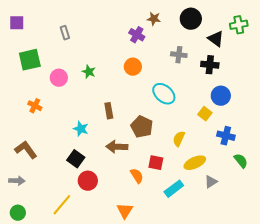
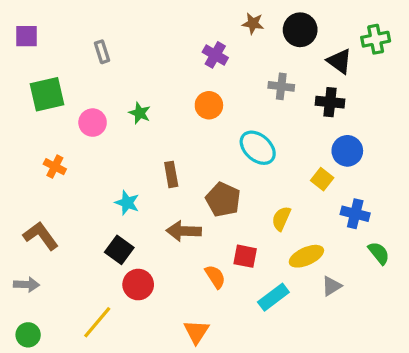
brown star: (154, 19) -> (253, 23), moved

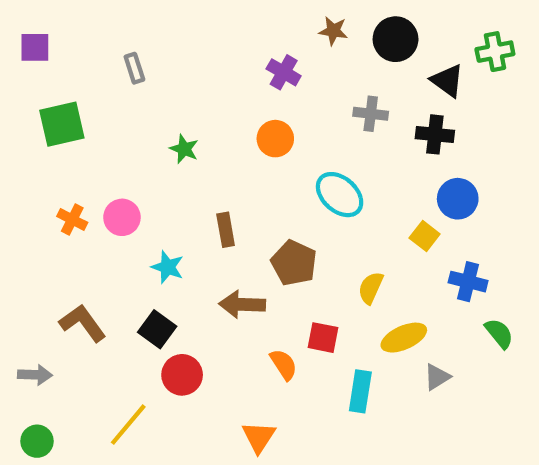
pink circle: (93, 123) -> (122, 217), moved
brown L-shape: (41, 236) -> (83, 323), moved
cyan rectangle: (273, 297) -> (360, 391), turned -44

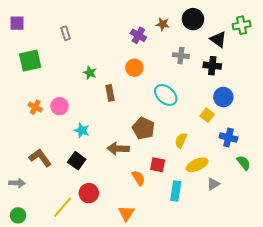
brown star: (333, 31) -> (163, 24), moved
brown rectangle: (226, 230) -> (110, 93), moved
red circle: (182, 375) -> (89, 193), moved

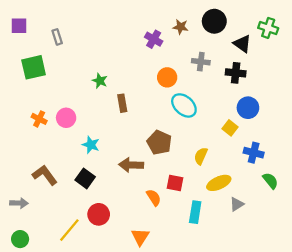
green cross: (242, 25) -> (268, 28), turned 30
gray rectangle: (66, 33) -> (57, 37), moved
orange circle: (134, 68) -> (167, 77), moved

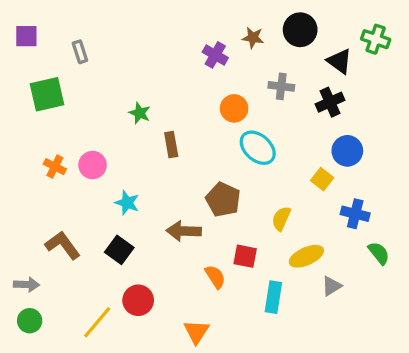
black cross: (236, 73) -> (330, 102), turned -30
green circle: (20, 239) -> (30, 321), moved

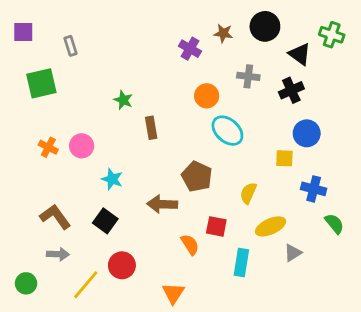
yellow square: (322, 179) -> (284, 158), turned -36
gray arrow: (26, 285) -> (58, 254), moved

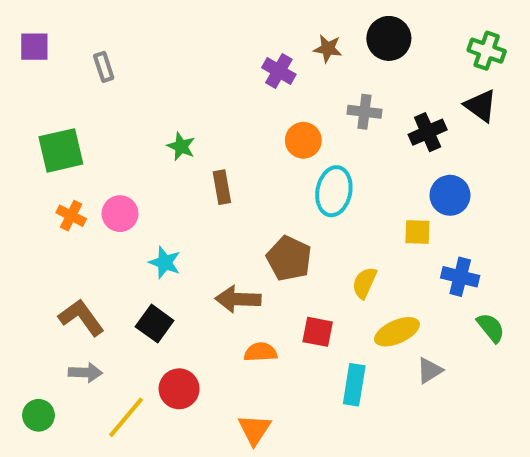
black triangle: (300, 54) -> (481, 106), moved
green square: (41, 83) -> (61, 150), moved
cyan ellipse: (227, 131) -> (334, 191), turned 60
orange semicircle: (190, 244) -> (261, 352), moved, turned -60

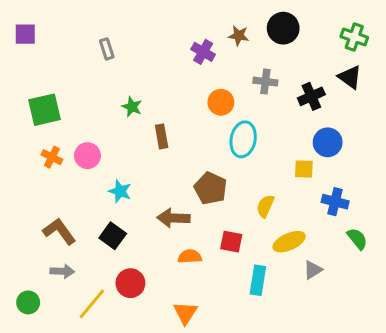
gray rectangle: (104, 67) -> (107, 49), moved

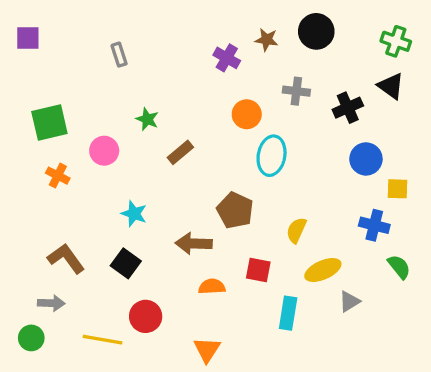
brown rectangle: (162, 136) -> (180, 152), turned 60
pink circle: (87, 156) -> (104, 151), moved
yellow square: (304, 169) -> (397, 189), moved
gray arrow: (62, 271) -> (51, 303), moved
yellow line: (92, 304) -> (103, 340), turned 60

